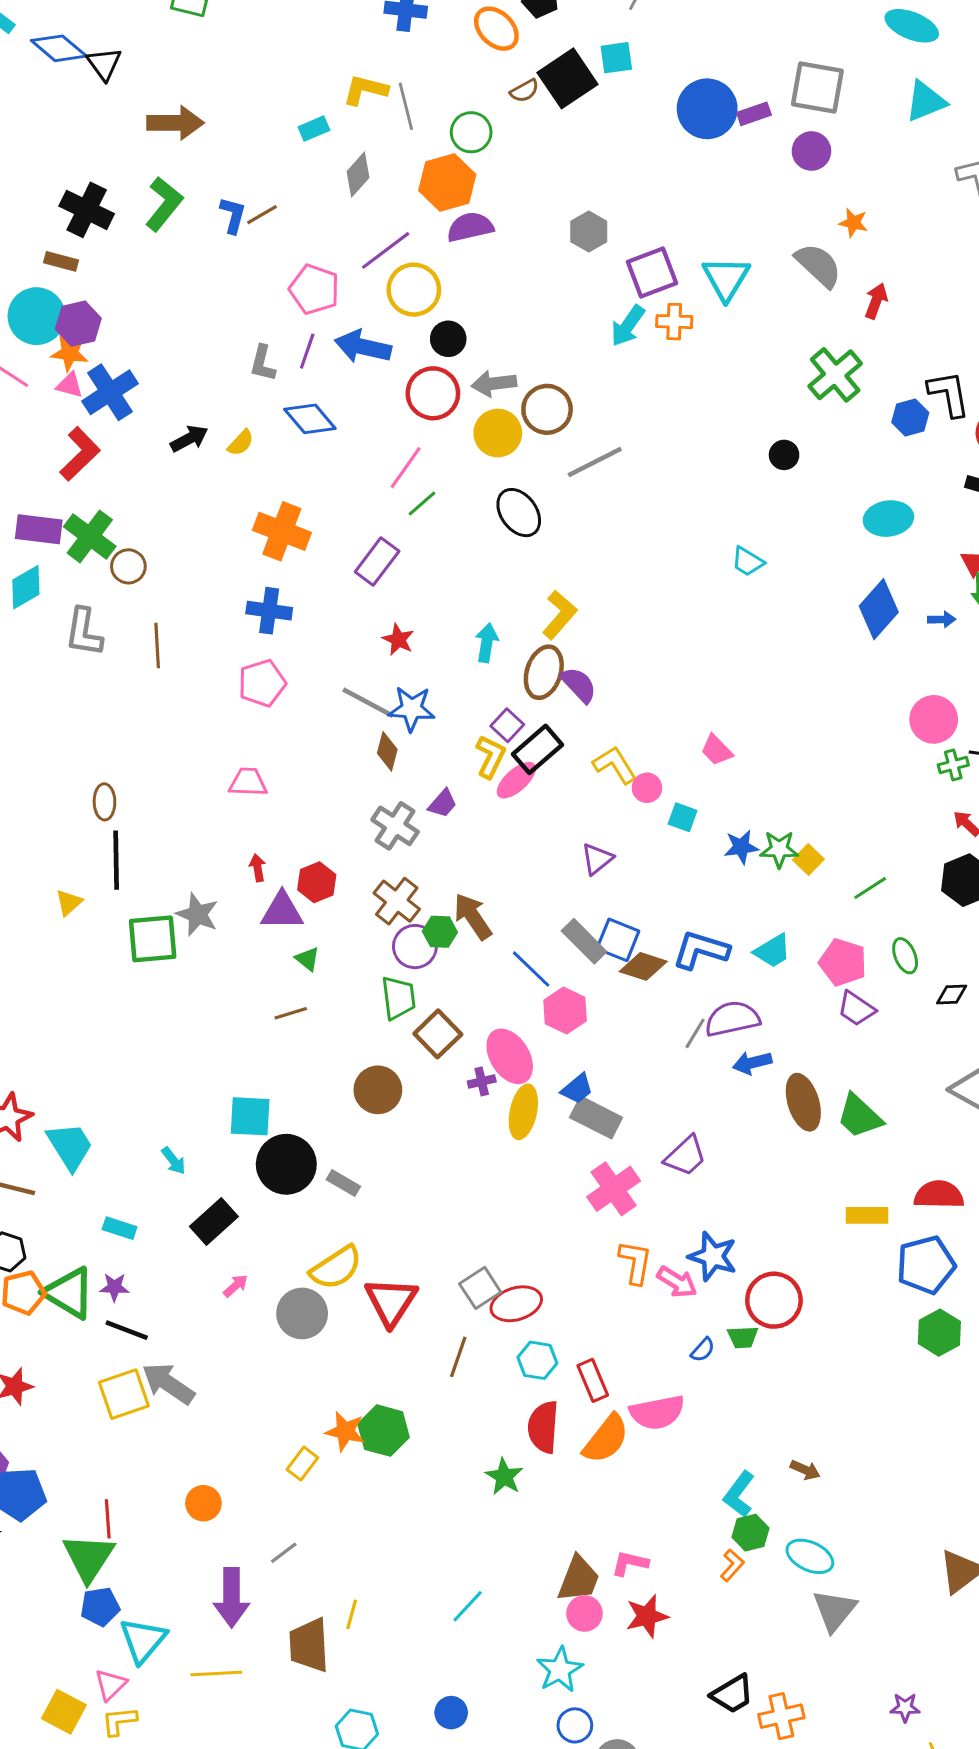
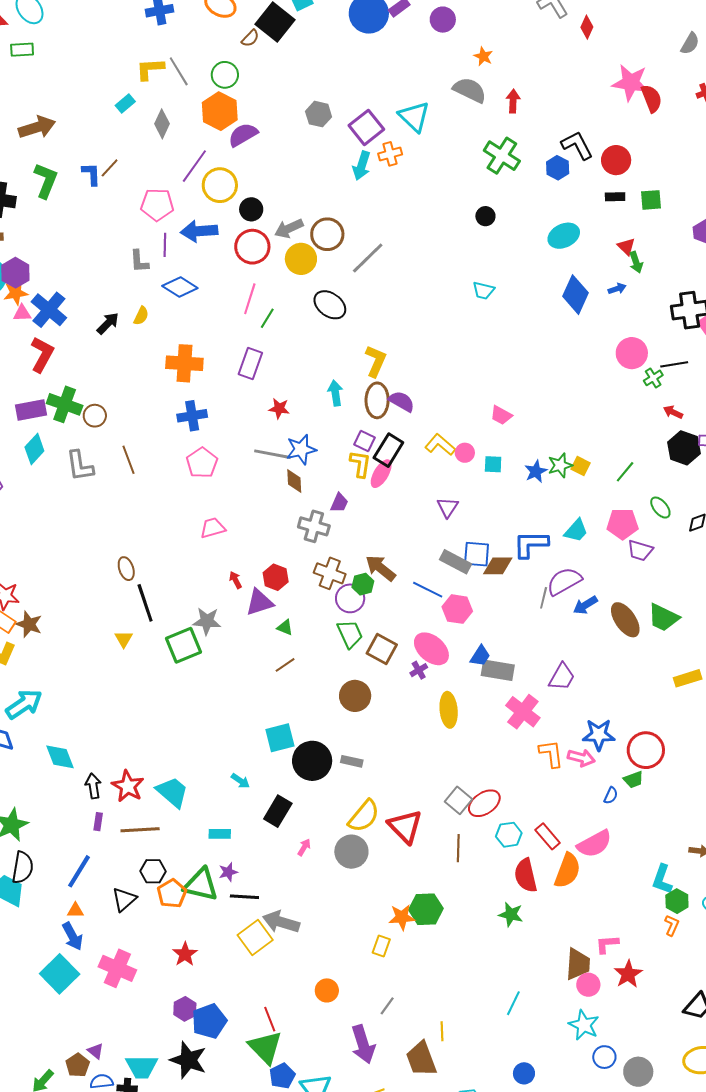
orange star: (853, 223) -> (483, 56), turned 30
yellow ellipse: (523, 1112) -> (449, 710), moved

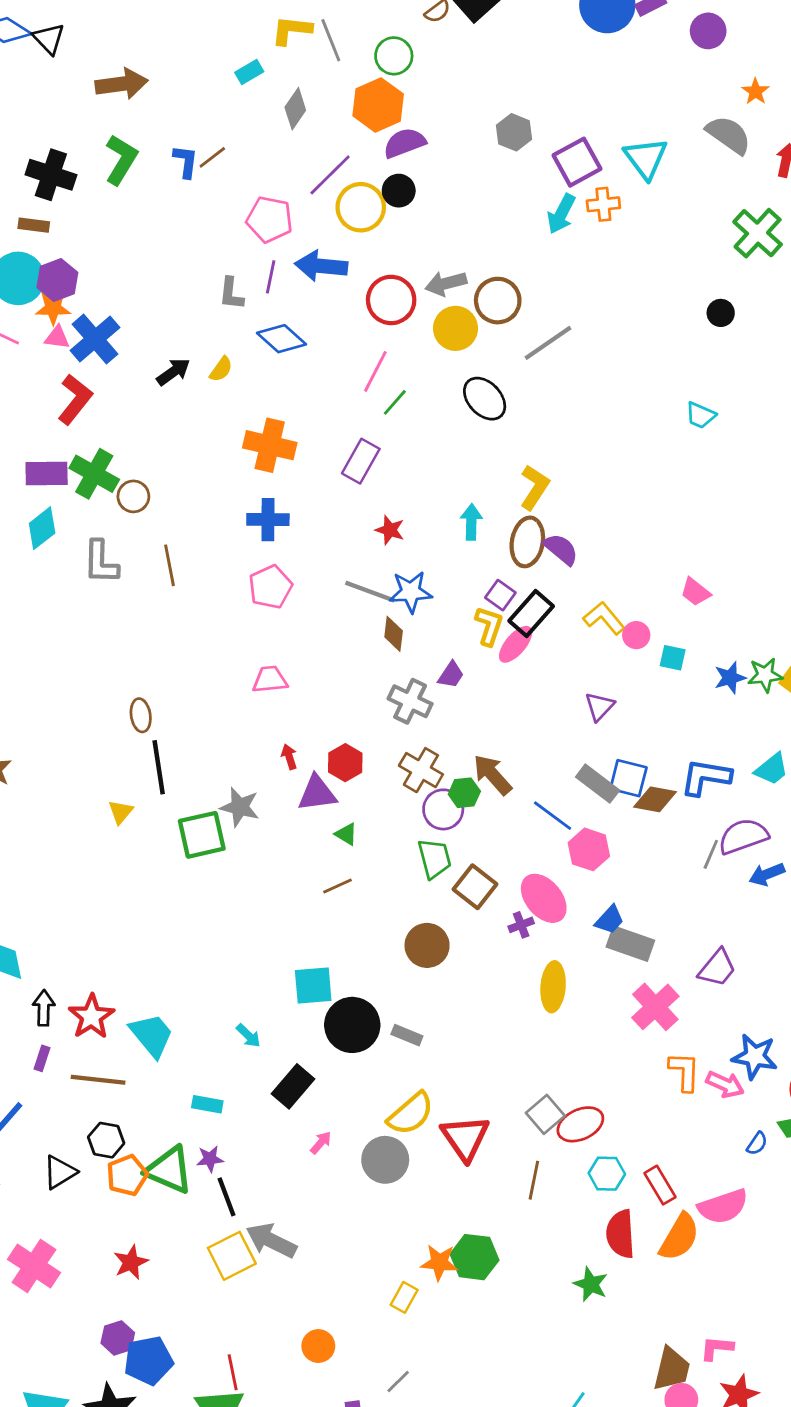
black circle: (251, 209) -> (399, 191), moved
black line: (244, 897) -> (227, 1197), turned 56

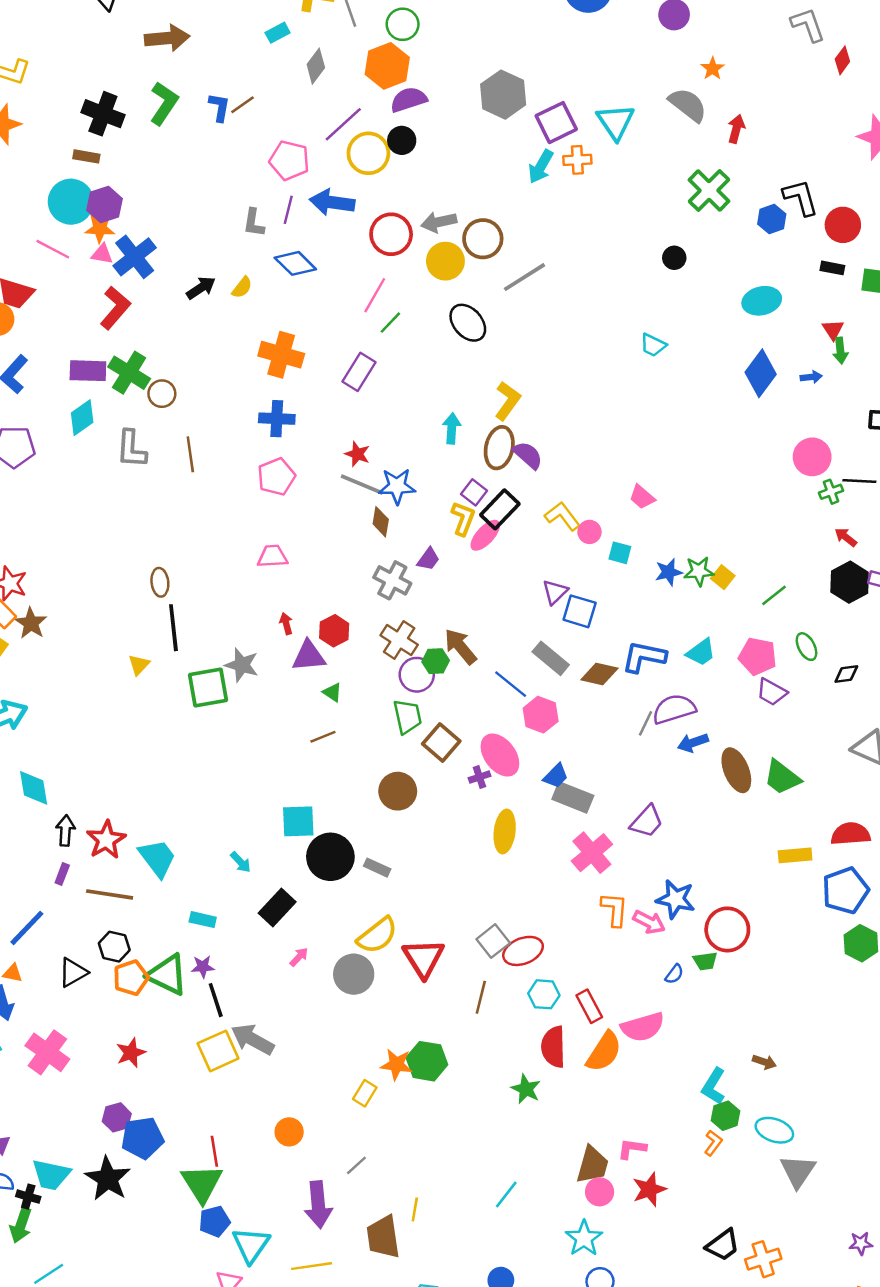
gray hexagon: (514, 132) -> (503, 95), size x1.5
red star: (390, 530) -> (357, 454), moved
blue square: (628, 778) -> (580, 611), moved

